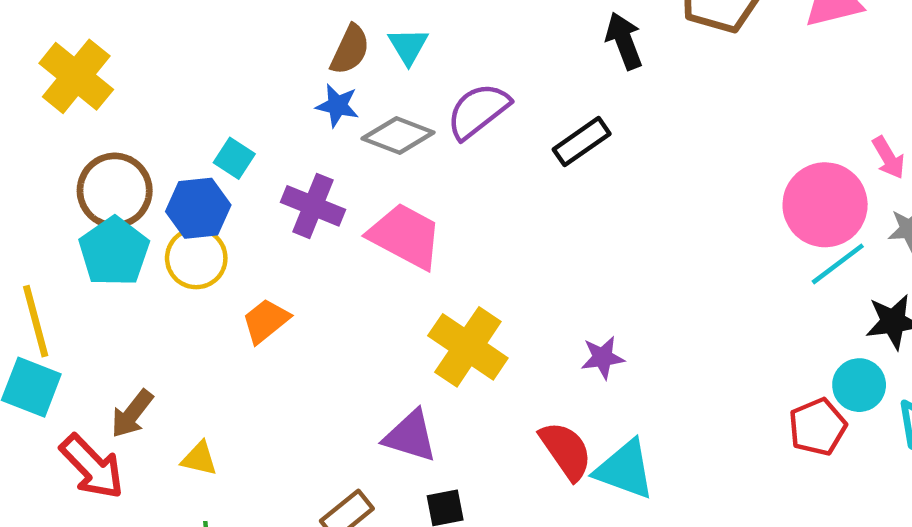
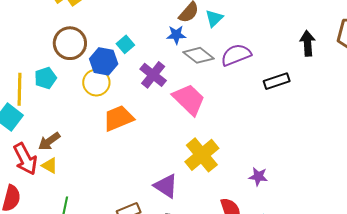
blue star: (337, 105) -> (176, 35), turned -30
cyan pentagon: (114, 252) -> (45, 78), moved, size x0.7
orange trapezoid: (266, 321) -> (118, 118), size x1.4
yellow triangle: (199, 459) -> (50, 166), moved

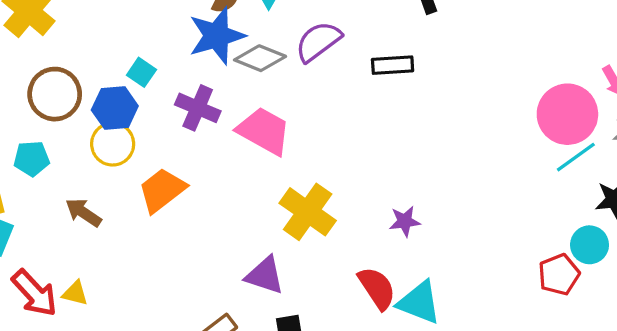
blue star: (176, 35) -> (217, 36), size x1.8
cyan pentagon: (45, 78) -> (31, 159), turned 30
black rectangle: (277, 81) -> (393, 65), turned 30
brown arrow: (49, 141) -> (83, 213), moved, turned 85

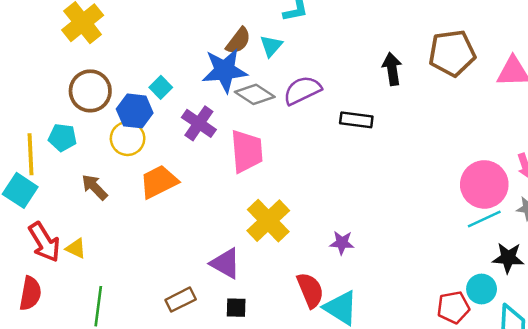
pink trapezoid: (264, 131) -> (247, 151), turned 45

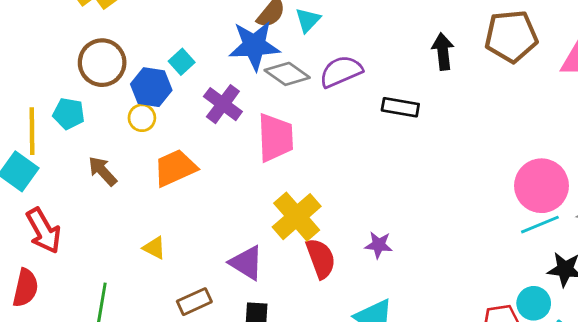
yellow circle: (128, 138) -> (142, 118), size x0.7
yellow triangle: (76, 248) -> (154, 248), moved
red semicircle: (310, 290) -> (321, 258), moved

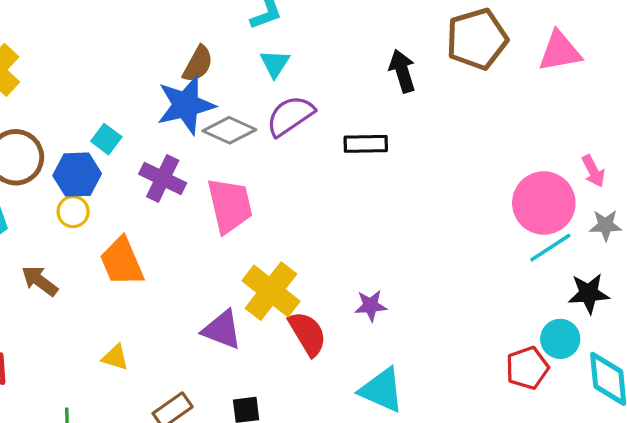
cyan triangle: (308, 20) -> (275, 63), moved
orange trapezoid: (175, 168) -> (122, 262), turned -78
purple triangle: (246, 263) -> (222, 330), moved

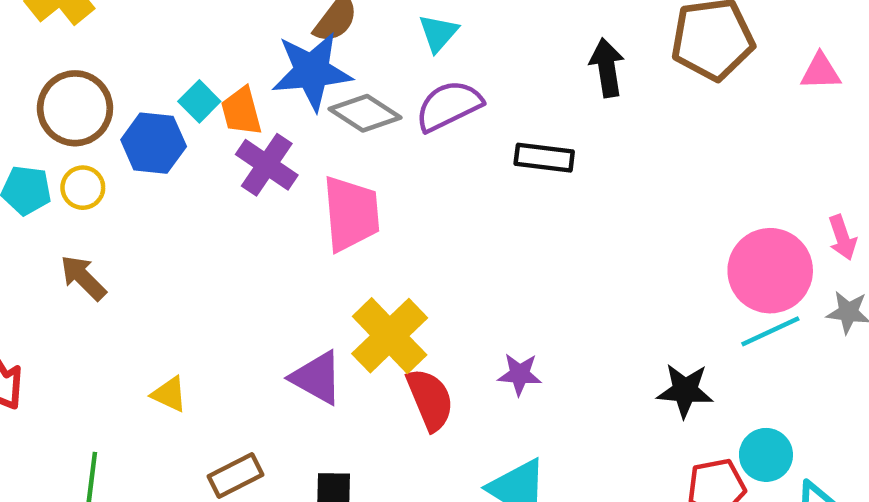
pink triangle: (560, 51) -> (820, 72), size x0.7
yellow circle: (73, 212) -> (83, 188), moved
orange trapezoid: (122, 262) -> (241, 111), moved, size x0.7
black star: (589, 293) -> (685, 391), moved

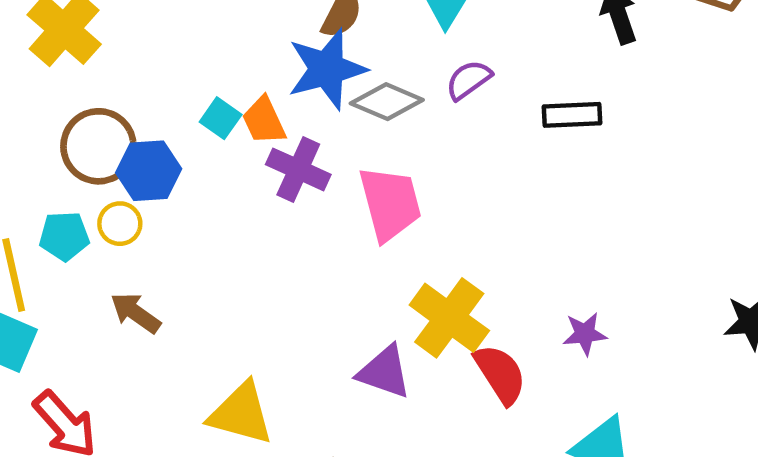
purple semicircle: (449, 106) -> (469, 80), size x0.7
blue hexagon: (154, 143) -> (149, 171), moved
yellow triangle: (169, 394) -> (241, 414), size x1.8

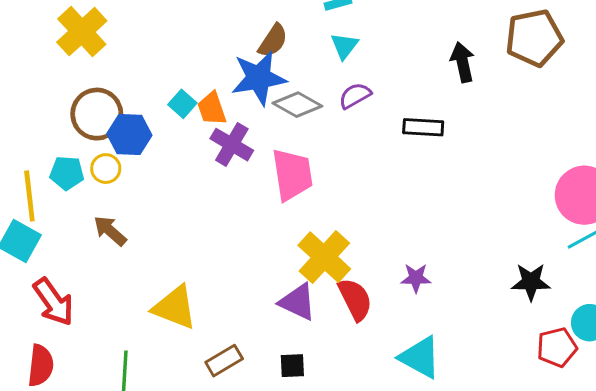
purple triangle: (384, 372) -> (298, 302), moved

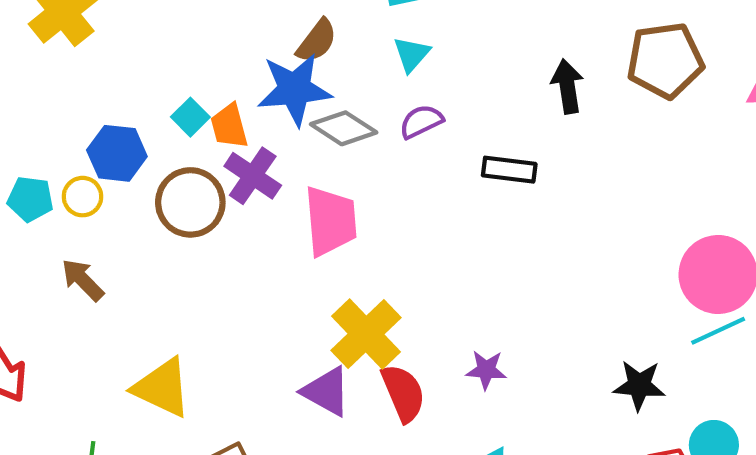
brown circle: (97, 114) -> (190, 202), moved

